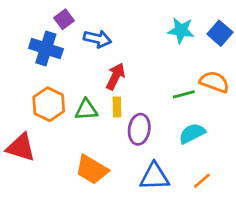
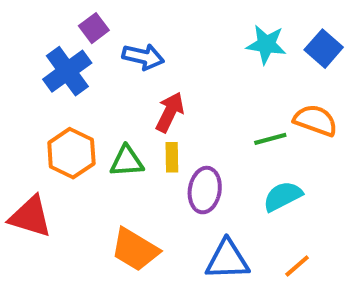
blue cross: (46, 48) -> (67, 71), turned 36

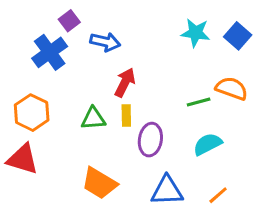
orange hexagon: (71, 153) -> (32, 113), moved

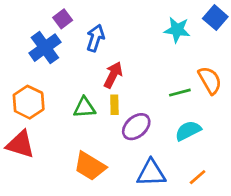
blue square: (238, 36) -> (215, 18), moved
blue arrow: (105, 42) -> (95, 38), turned -85
orange semicircle: (232, 88) -> (210, 80), turned 40
purple ellipse: (150, 140) -> (136, 127), turned 40

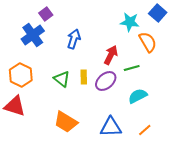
blue arrow: (95, 38) -> (74, 39), moved
red arrow: (113, 75) -> (111, 55), moved
orange semicircle: (210, 80) -> (148, 42), moved
green triangle: (84, 108) -> (62, 79), turned 42
purple ellipse: (136, 127) -> (106, 81), moved

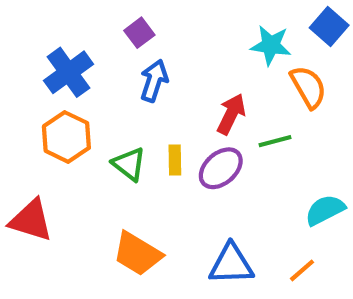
purple square: (46, 14) -> (139, 33), moved
orange hexagon: (21, 75) -> (66, 137), moved
cyan semicircle: (138, 96) -> (325, 210), moved

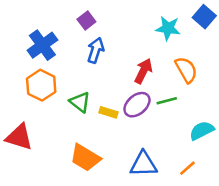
orange semicircle: (308, 87) -> (186, 70), moved
green line: (275, 141) -> (167, 101), moved
yellow rectangle: (175, 160) -> (108, 112), moved, turned -72

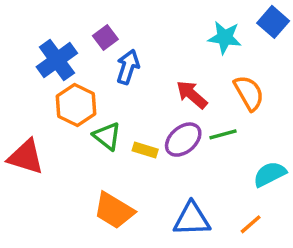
purple square: (86, 20) -> (105, 38), moved
red arrow: (143, 71) -> (192, 95), turned -75
orange hexagon: (41, 85) -> (76, 105), moved
red triangle: (19, 137) -> (26, 157), moved

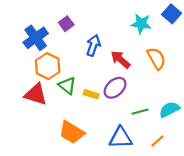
blue arrow: (128, 67) -> (93, 45), moved
green line: (223, 134) -> (140, 112), moved
red triangle: (26, 157) -> (36, 94), moved

